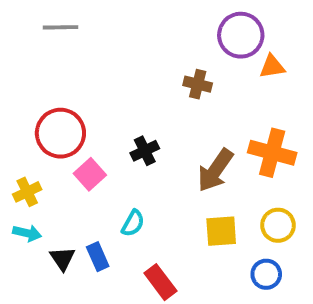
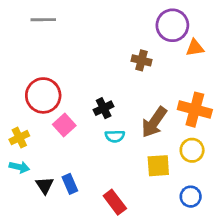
cyan semicircle: (133, 223) -> (115, 136), moved, turned 60
yellow circle: (278, 225) -> (192, 150), moved

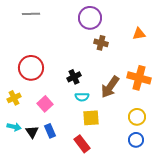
purple circle: (172, 25) -> (90, 18), moved
pink square: (64, 125) -> (45, 104), moved
yellow circle: (192, 150) -> (137, 117), moved
yellow square: (158, 166) -> (91, 118), moved
cyan arrow: (19, 167) -> (14, 127), moved

